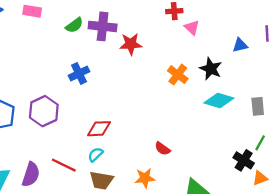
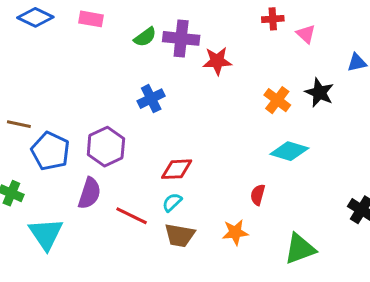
pink triangle: (192, 28) -> (306, 34), moved
cyan diamond: (219, 100) -> (289, 151), moved
red semicircle: (162, 149) -> (258, 195), turned 70
purple semicircle: (31, 175) -> (89, 193), moved

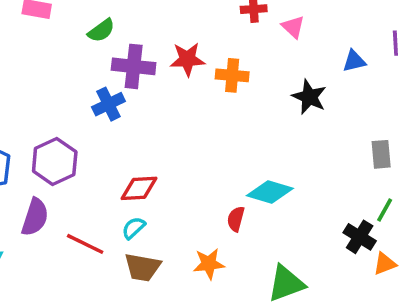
purple cross: (181, 38) -> (134, 66), moved
orange cross: (277, 100) -> (232, 75), moved, turned -32
cyan diamond: (289, 151) -> (270, 192), moved

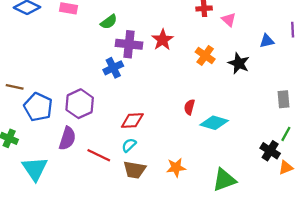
red star: (187, 59) -> (163, 40), turned -30
orange cross: (232, 75) -> (205, 55), moved, turned 30
red semicircle: (236, 219) -> (189, 107), moved

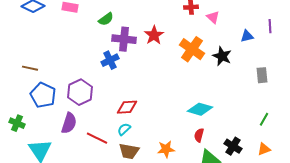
orange cross: (205, 55) -> (192, 49), size x1.4
brown line: (15, 87) -> (30, 68), moved
gray rectangle: (284, 99) -> (262, 75), moved
red semicircle: (189, 107) -> (199, 135), moved
black cross: (270, 151) -> (233, 146), moved

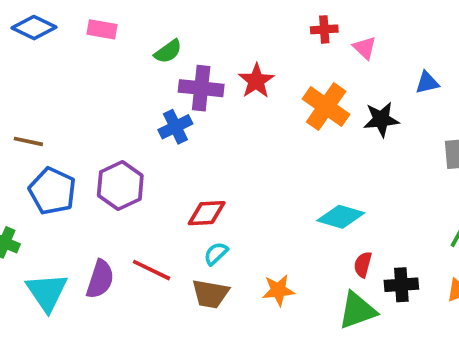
black star: (222, 56) -> (381, 119), turned -30
purple semicircle: (69, 123) -> (100, 279), moved
cyan semicircle: (124, 129) -> (216, 254), moved
red semicircle: (199, 135) -> (363, 265), moved
black cross: (233, 146) -> (401, 285), turned -36

